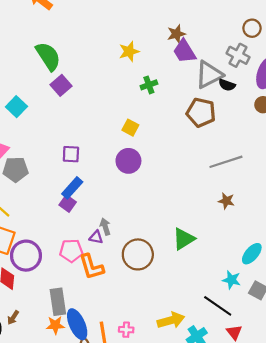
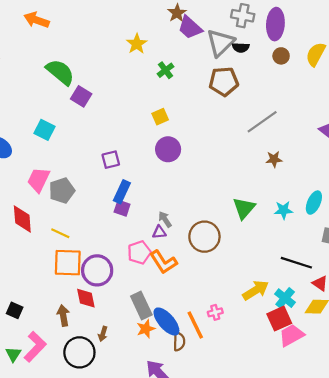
yellow square: (130, 128) -> (160, 117), turned -35
cyan star: (231, 280) -> (283, 210), moved

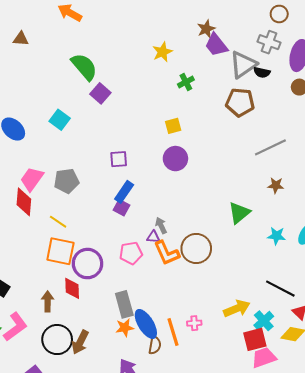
pink trapezoid: (39, 180) -> (32, 179), moved
green triangle: (244, 208) -> (239, 213), moved
orange L-shape: (163, 262) -> (167, 253), moved
brown arrow: (103, 334) -> (80, 342), moved, size x1.6

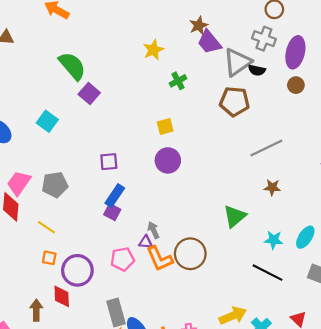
orange square: (60, 251) -> (49, 258), size x0.5
black line: (280, 289) -> (268, 273), moved

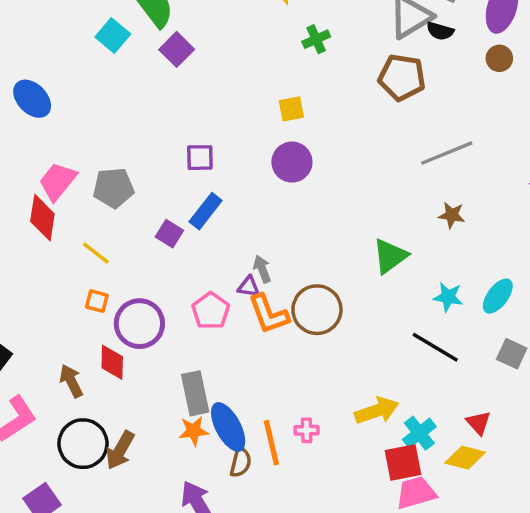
cyan square: (47, 121) -> (113, 35), moved
purple square: (112, 212) -> (169, 234), moved
pink pentagon: (122, 259) -> (211, 311), turned -30
brown arrow: (36, 310) -> (71, 381), turned -30

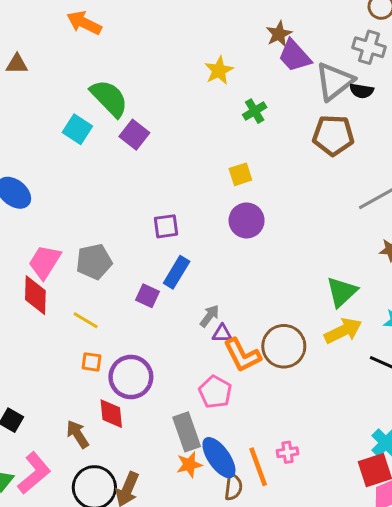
gray arrow: (262, 269) -> (209, 316), moved, turned 65
pink pentagon: (211, 311) -> (215, 392), moved
yellow arrow: (377, 411) -> (343, 331), moved

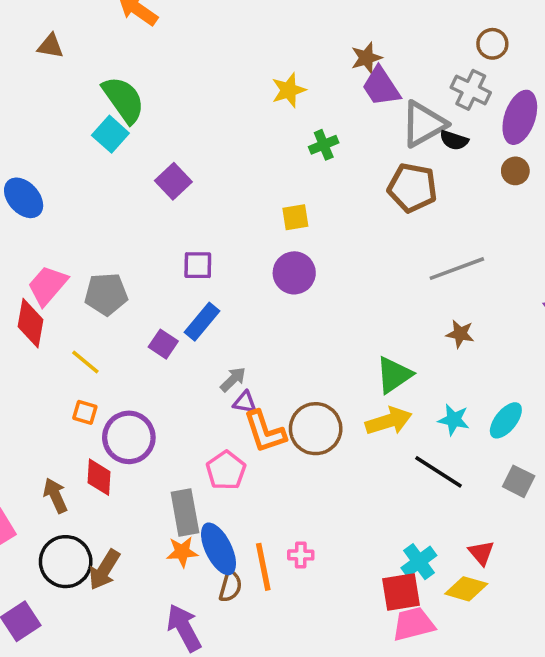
green semicircle: (109, 98) -> (123, 100), moved
purple square: (134, 135) -> (173, 181), moved

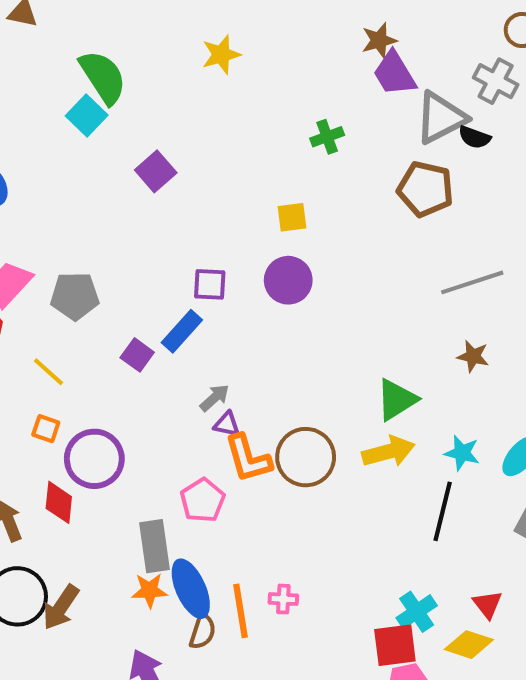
yellow star: (289, 90) -> (221, 55), moved
purple square: (198, 265) -> (210, 284), moved
black line: (438, 472) -> (443, 511), turned 69

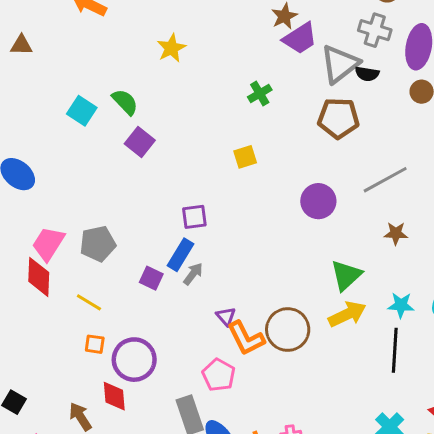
purple trapezoid: (394, 74) -> (300, 38), turned -81
green semicircle: (103, 77) -> (125, 102), moved, size x0.7
purple circle: (288, 280) -> (318, 201), moved
gray arrow: (215, 398) -> (193, 274), moved
purple triangle: (227, 424) -> (226, 316), turned 48

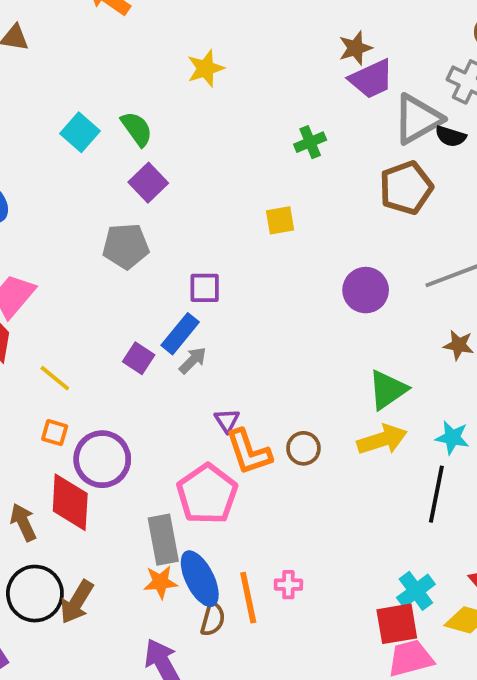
brown pentagon: (338, 118) -> (406, 188), turned -30
gray pentagon: (98, 244) -> (126, 246), moved
brown circle: (288, 330) -> (303, 448), size x0.6
pink pentagon: (219, 375) -> (207, 494), size x1.4
red diamond: (114, 396) -> (70, 502), size x1.4

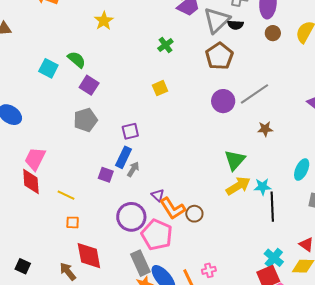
purple circle: (366, 290) -> (223, 101), moved
cyan star: (452, 438) -> (263, 187), moved
brown circle: (303, 448) -> (194, 214), moved
purple circle: (102, 459) -> (131, 217), moved

